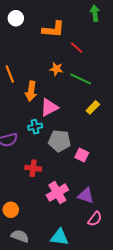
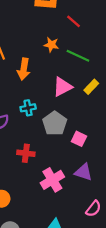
pink triangle: (49, 107) -> (62, 87), moved
gray pentagon: (59, 141) -> (55, 123), turned 30
purple triangle: (86, 196) -> (83, 172), moved

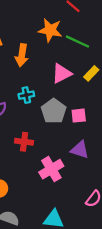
orange star: (51, 45) -> (50, 30), size x1.5
pink square: (79, 139) -> (79, 116), moved, turned -32
purple triangle: (83, 172) -> (80, 150), moved

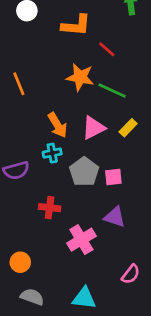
orange arrow: (22, 55) -> (58, 125), moved, turned -40

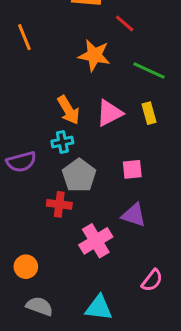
orange line: (19, 84) -> (24, 37), moved
green line: (112, 90) -> (149, 71), moved
yellow rectangle: (128, 128) -> (149, 113), turned -60
gray pentagon: (84, 172) -> (79, 175), moved

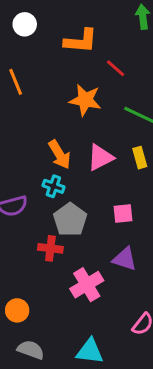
cyan cross: (62, 142) -> (53, 186), turned 30

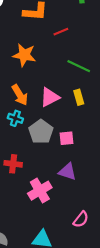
red line: (116, 68) -> (61, 32), turned -64
orange star: (85, 100) -> (24, 55), moved
gray pentagon: (70, 220) -> (41, 132), moved

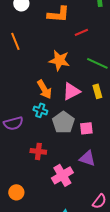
orange star: (24, 55) -> (59, 60), moved

